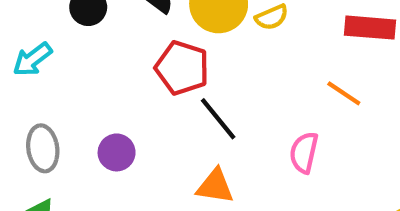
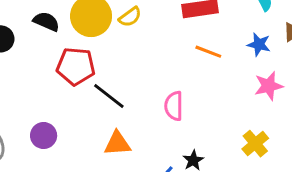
orange line: (344, 93) -> (208, 52), moved

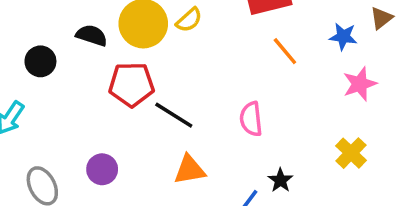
orange line: (208, 52) -> (285, 51), turned 35

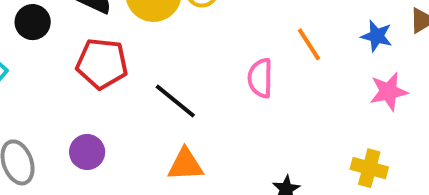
red pentagon: (131, 84) -> (102, 64), moved
pink semicircle: (251, 119) -> (260, 78), moved
yellow cross: (351, 153) -> (369, 168), turned -36

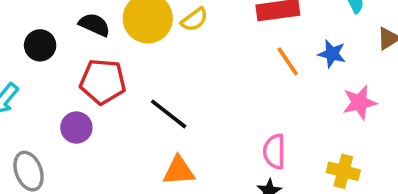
blue star: (377, 36) -> (332, 54), moved
pink semicircle: (260, 78) -> (274, 151), moved
purple circle: (87, 152) -> (76, 128), moved

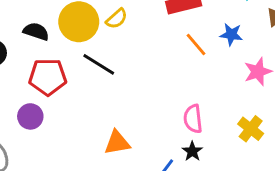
black line: (169, 114) -> (99, 64), moved
yellow cross: (343, 171) -> (251, 129), turned 30

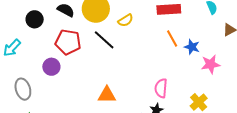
yellow semicircle: (117, 19) -> (126, 20), moved
blue star: (231, 34) -> (192, 47), moved

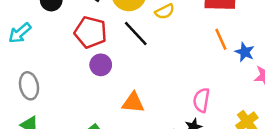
purple circle: (51, 67) -> (101, 65), moved

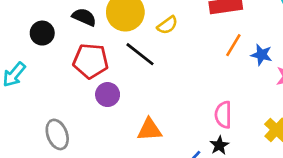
orange line: (221, 39) -> (233, 45), turned 65
gray ellipse: (29, 86) -> (57, 134), moved

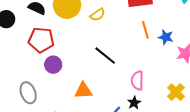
orange line: (233, 45) -> (145, 30), turned -48
black line: (140, 54) -> (105, 56), moved
gray ellipse: (57, 134) -> (28, 93), moved

